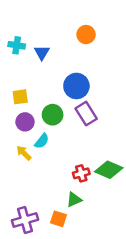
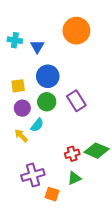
orange circle: (86, 35) -> (76, 31), size x1.6
blue circle: (76, 86) -> (48, 76), moved
green triangle: (74, 200) -> (74, 178), moved
purple cross: (25, 220) -> (33, 175), moved

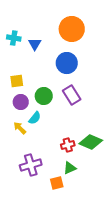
blue circle: (48, 76) -> (67, 63), moved
orange square: (52, 194) -> (57, 183), moved, turned -32

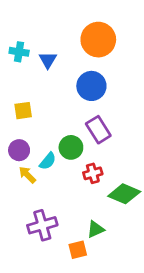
green circle: (44, 96) -> (71, 147), moved
purple circle: (21, 102) -> (19, 150), moved
red cross: (68, 145) -> (93, 173), moved

